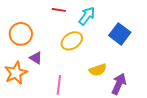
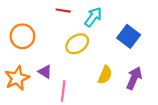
purple triangle: (36, 58) -> (45, 72), moved
yellow semicircle: (98, 70) -> (105, 75), turned -48
purple arrow: (119, 84) -> (134, 78), moved

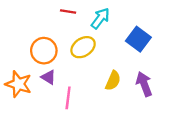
orange circle: (22, 36) -> (44, 51), moved
orange star: (17, 78) -> (18, 84), turned -30
purple arrow: (134, 78) -> (144, 84), turned -45

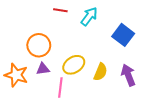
yellow ellipse: (83, 47) -> (74, 65), moved
purple triangle: (48, 77) -> (43, 69), turned -40

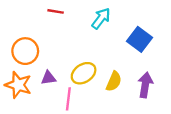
red line: (60, 10) -> (56, 11), moved
orange circle: (39, 45) -> (25, 51), moved
purple arrow: (128, 75) -> (145, 85), turned 30

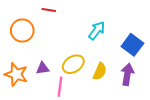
cyan arrow: (101, 18) -> (97, 31), moved
blue square: (139, 39) -> (132, 45), moved
orange circle: (25, 51) -> (22, 31), moved

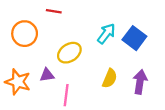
blue square: (132, 45) -> (134, 38), moved
yellow ellipse: (73, 64) -> (69, 53), moved

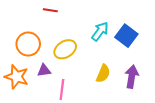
orange circle: (25, 34) -> (28, 44), moved

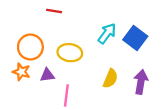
yellow ellipse: (65, 49) -> (70, 53), turned 40
orange star: (17, 77) -> (21, 72), moved, size x0.7

